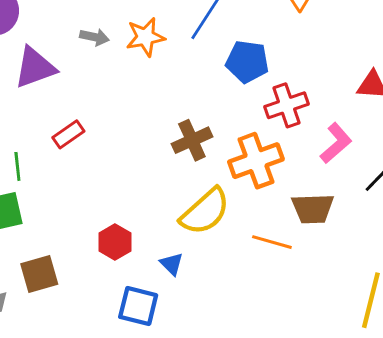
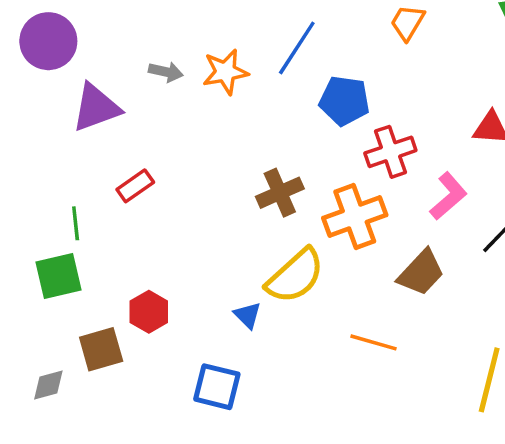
brown trapezoid: (313, 209) -> (421, 273), turned -45
red hexagon: (115, 242) -> (149, 312), moved
orange line: (272, 242) -> (373, 342), moved
blue triangle: (172, 264) -> (247, 315), moved

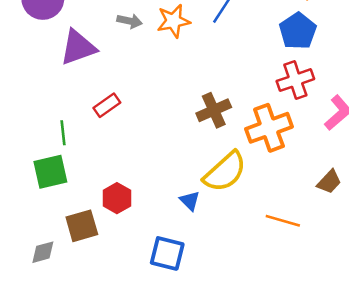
blue pentagon: (345, 101) -> (298, 31), moved, turned 30
brown trapezoid: (421, 273) -> (329, 182), moved, size x0.7

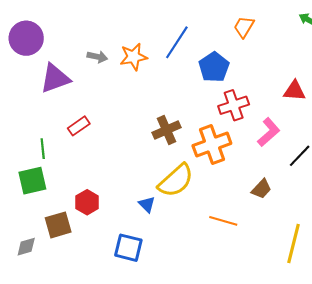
blue pentagon: (298, 31) -> (214, 67), moved

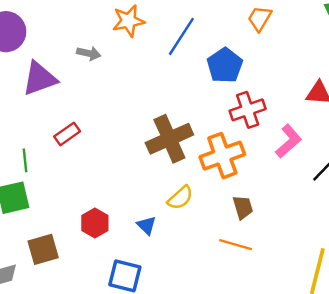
orange star: (133, 57) -> (129, 21), moved
brown cross: (167, 130) -> (169, 139), size x1.4
yellow semicircle: (176, 181) -> (180, 198), size x0.6
brown trapezoid: (261, 189) -> (243, 207), moved, turned -60
red hexagon: (87, 202) -> (95, 223), moved

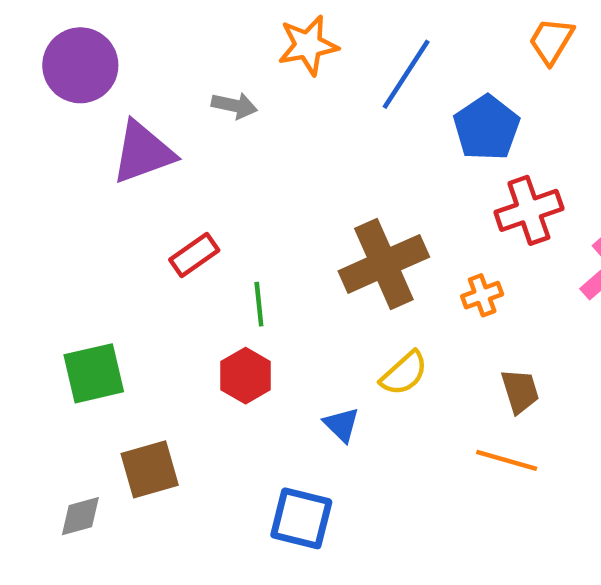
orange cross: (222, 156) -> (482, 295), size x0.5
green line: (25, 160) -> (259, 304), moved
red hexagon: (95, 223) -> (246, 376), moved

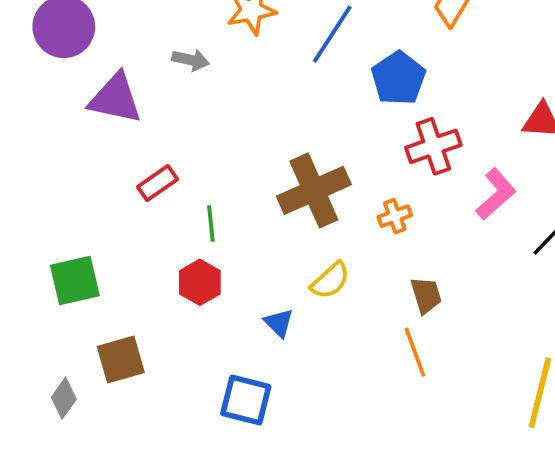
purple triangle: (143, 152) -> (115, 98), turned 32
orange line: (507, 460) -> (415, 352), turned 54
gray diamond: (80, 516) -> (64, 398), turned -39

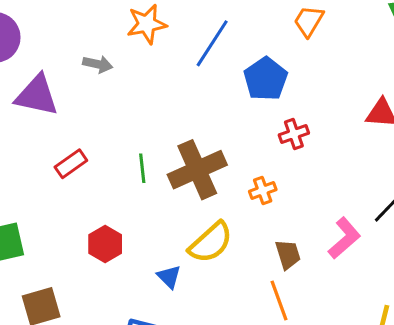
red cross: (433, 146) -> (294, 134), size x0.7
pink L-shape: (496, 194) -> (344, 238), moved
green line: (211, 223) -> (142, 168), moved
yellow semicircle: (330, 280) -> (211, 243), size x1.4

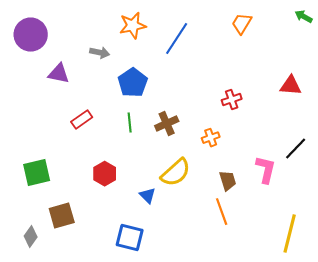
blue pentagon: (266, 79) -> (133, 83), moved
purple triangle: (37, 95) -> (59, 74), size x0.7
brown cross: (197, 170) -> (167, 124), size x0.6
pink L-shape: (344, 238) -> (266, 170), turned -36

